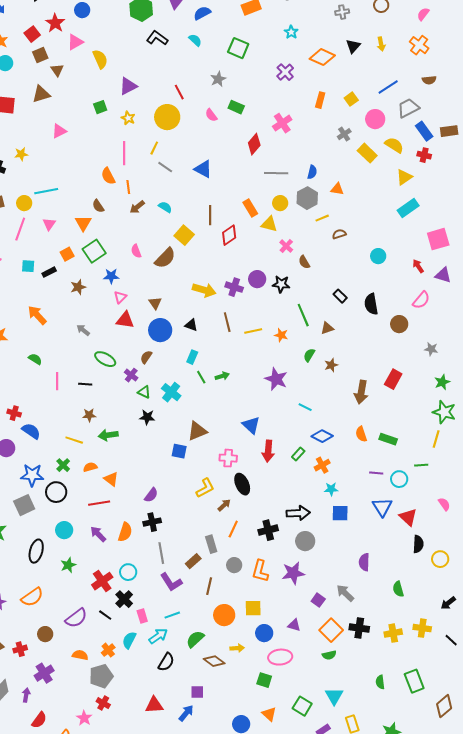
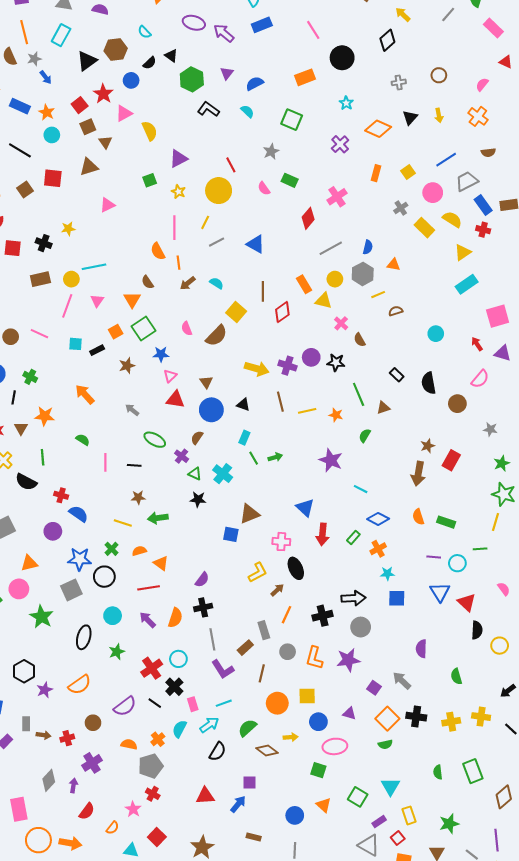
gray line: (165, 167) -> (217, 242), turned -63
gray line: (276, 173) -> (331, 248), turned -30
brown star: (331, 365) -> (428, 446), moved

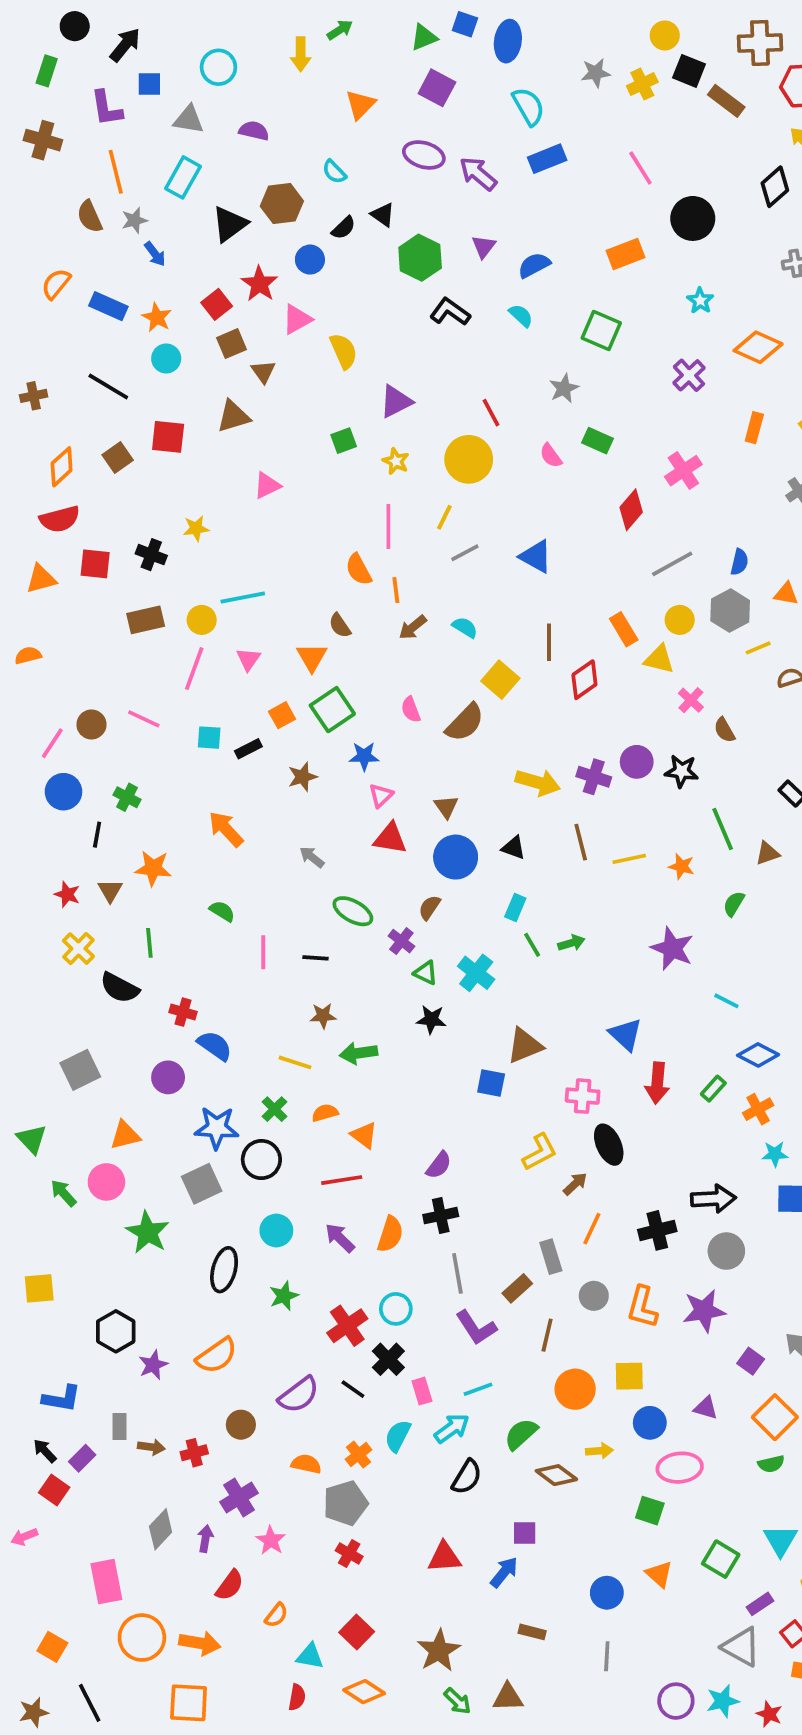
pink star: (133, 809) -> (271, 1540), moved

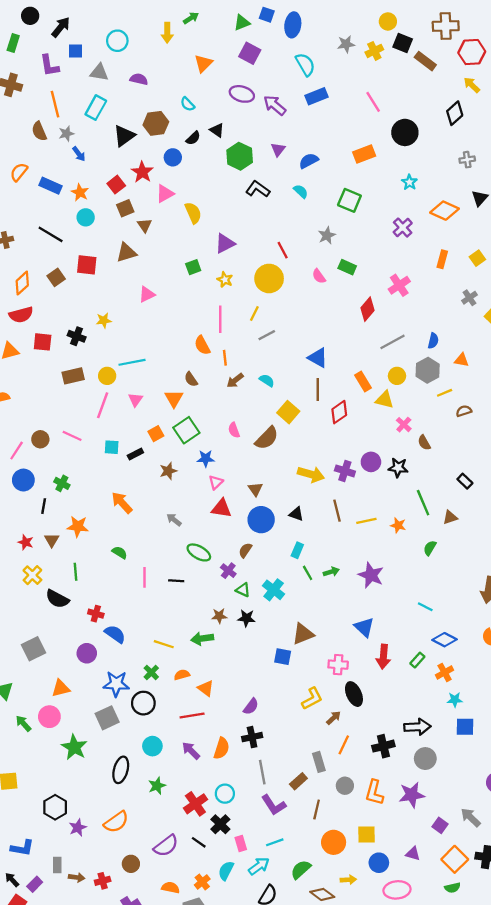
blue triangle: (536, 556) -> (318, 358), moved
purple star: (672, 949) -> (371, 575), moved
brown star: (323, 1016) -> (219, 616), moved

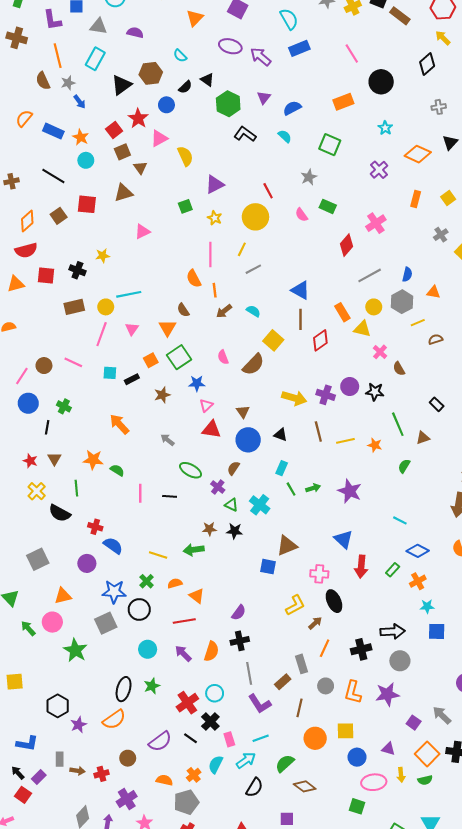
orange star: (78, 526) -> (93, 460), moved
black ellipse: (121, 770) -> (124, 689), moved
yellow arrow: (348, 880) -> (401, 775), moved, turned 88

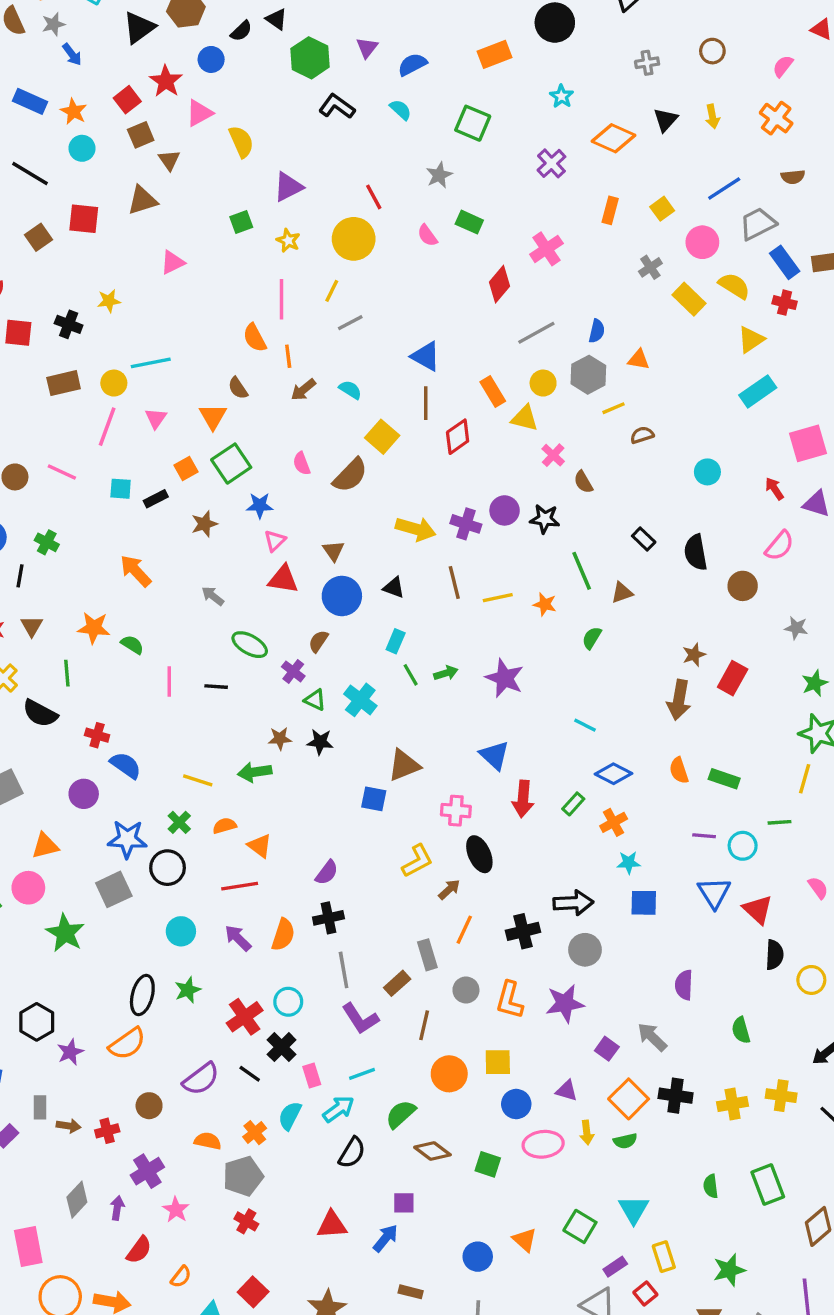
green square: (357, 806) -> (488, 1164), moved

